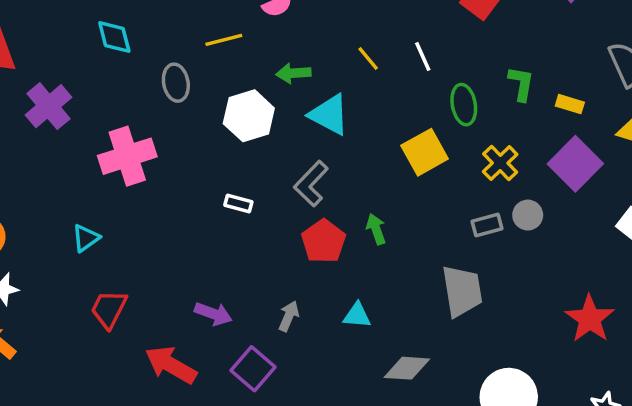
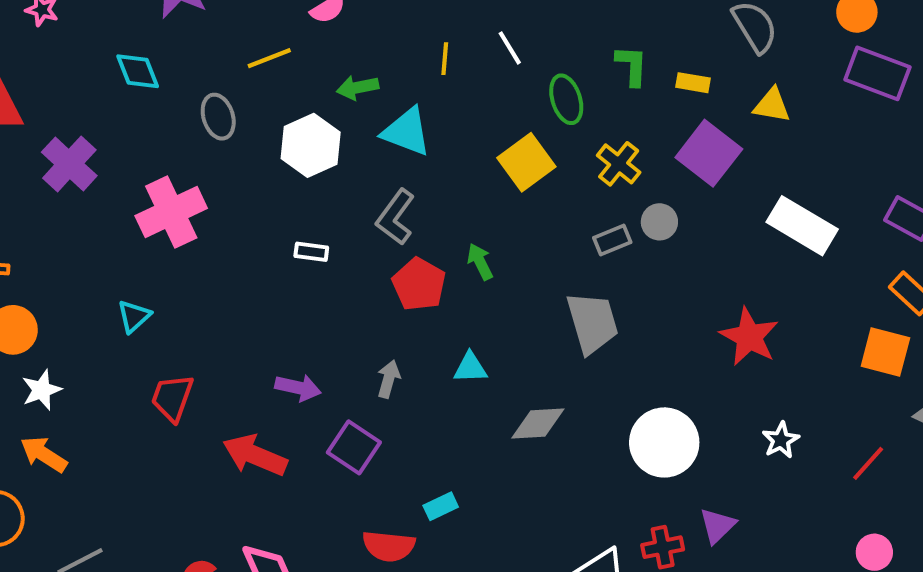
yellow line: (368, 58) -> (445, 59), turned 52

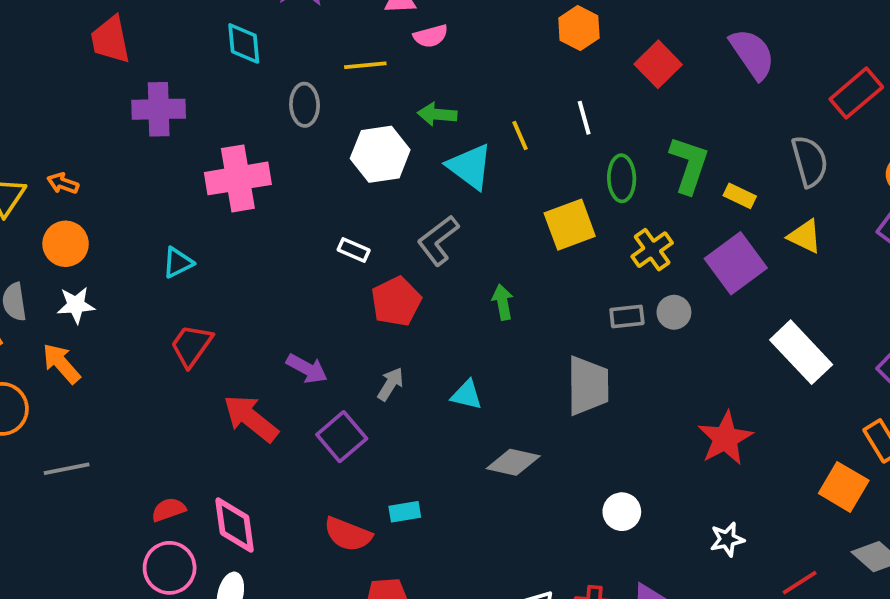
yellow line: (445, 59) -> (520, 136), moved, turned -44
green L-shape: (632, 66) -> (689, 165), size x1.4
purple cross: (69, 164) -> (159, 109), turned 30
red pentagon: (419, 284) -> (396, 301), moved
white circle: (664, 442) -> (622, 512), size x0.6

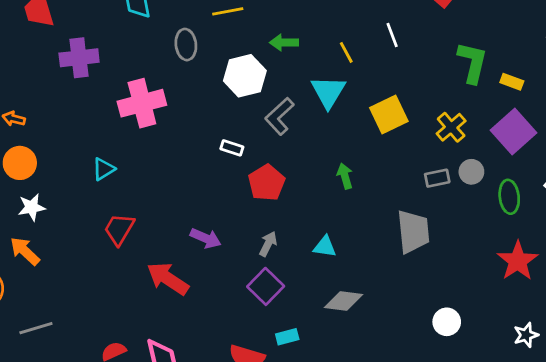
cyan triangle: (470, 167) -> (328, 92), moved, turned 30
green ellipse: (622, 178) -> (509, 197), moved
gray L-shape: (438, 240) -> (279, 116), moved
purple square: (342, 437) -> (266, 286), moved
gray diamond: (513, 462) -> (343, 301), moved

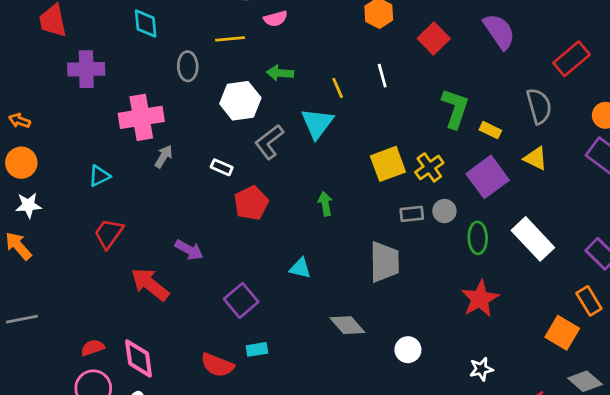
yellow square: (389, 114) -> (388, 164), moved
gray arrow: (268, 244) -> (164, 156), moved
gray diamond: (343, 301) -> (347, 325), moved, turned 36

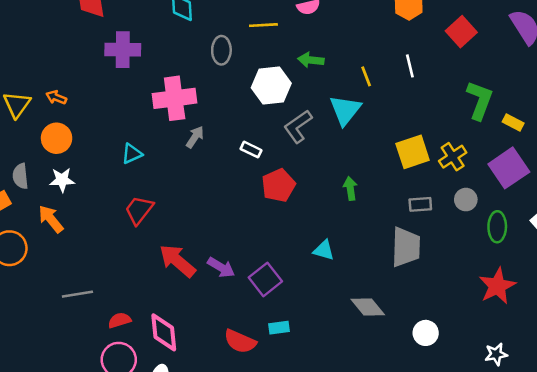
gray rectangle: (412, 214) -> (420, 204), moved
purple arrow: (189, 250) -> (221, 267), moved
gray line: (22, 319) -> (77, 294), moved

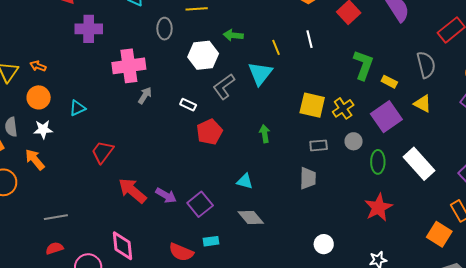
yellow square: (413, 152) -> (312, 105), turned 32
cyan triangle: (132, 154) -> (77, 108), moved
gray trapezoid: (406, 247) -> (308, 178), size x0.7
gray diamond: (368, 307) -> (251, 218), moved
red semicircle: (120, 320) -> (54, 248), moved

